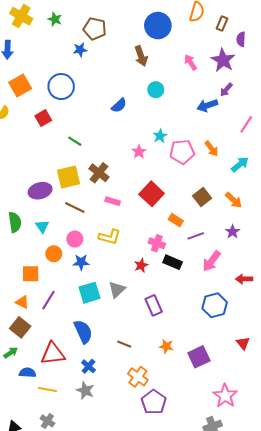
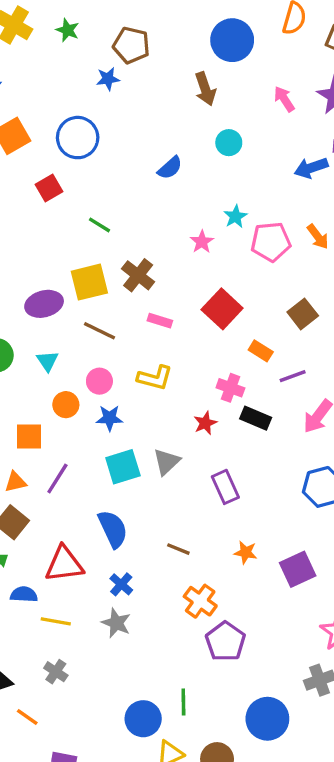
orange triangle: (22, 302) -> (15, 482), turned -40

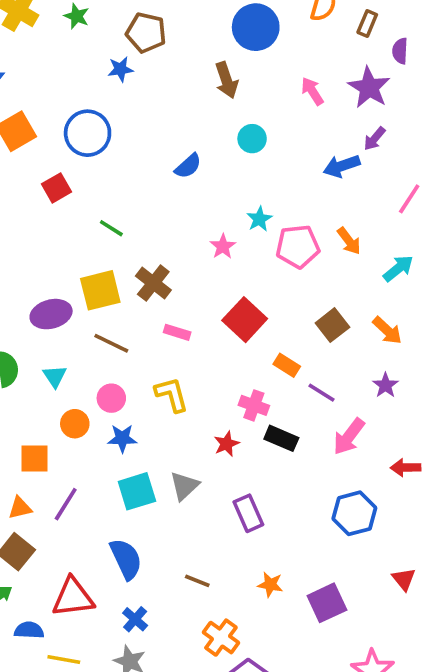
purple line: (293, 376) -> (322, 393), turned 52
yellow L-shape: (155, 378) -> (172, 394), turned -120

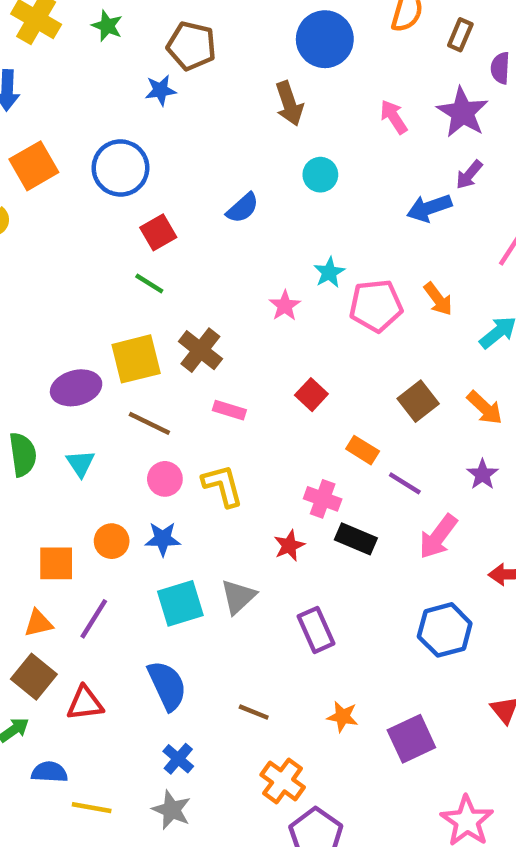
red square: (57, 188) -> (158, 232), moved
red square: (245, 320) -> (311, 395), size x0.6
pink circle: (111, 398) -> (165, 479), moved
orange circle: (75, 424) -> (112, 541), moved
red triangle: (73, 597) -> (85, 703), moved, size x0.7

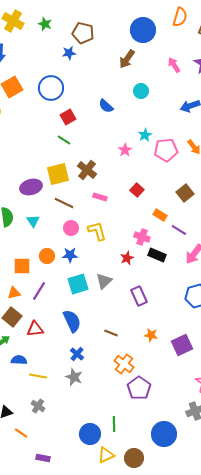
brown arrow: (289, 104) -> (127, 59), turned 54
blue semicircle: (243, 208) -> (106, 106), turned 84

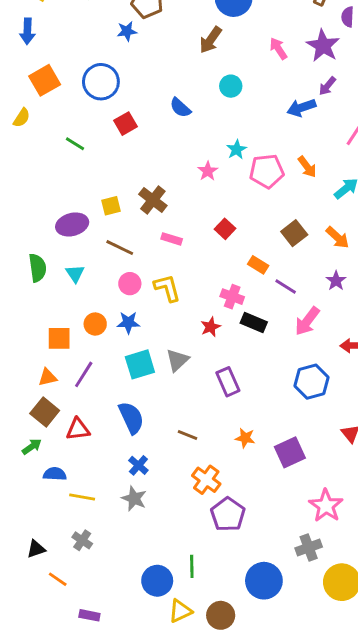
green line: (64, 140) -> (75, 144), moved
yellow square: (58, 174) -> (111, 206), size x0.6

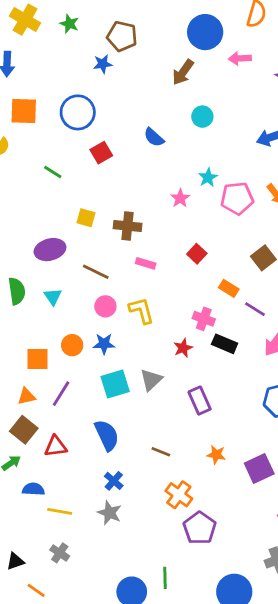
pink arrow: (278, 49) -> (240, 58), moved, turned -60
orange square: (45, 80) -> (24, 111), turned 32
brown cross: (153, 200) -> (128, 226), turned -32
yellow square: (111, 206) -> (86, 218), moved, turned 30

